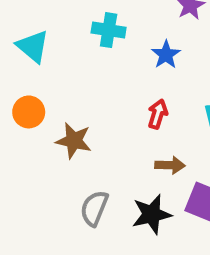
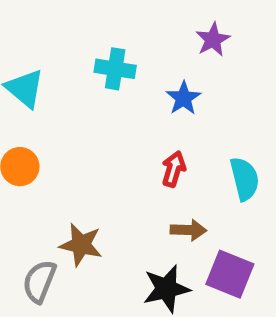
brown star: (74, 141) -> (81, 245), moved
gray semicircle: (94, 208) -> (39, 281), moved

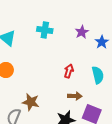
purple star: (213, 40) -> (82, 32), moved
blue star: (184, 98) -> (102, 42), moved

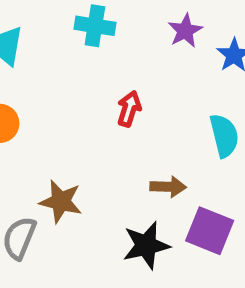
red arrow: (69, 71) -> (129, 109), moved

